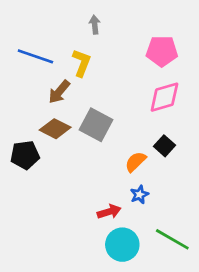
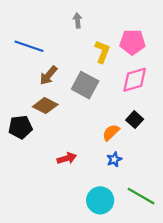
yellow L-shape: (82, 63) -> (102, 52), moved
gray square: (96, 125) -> (85, 85), moved
red arrow: (109, 212) -> (67, 158), moved

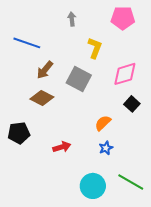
pink pentagon: (132, 42) -> (123, 18), moved
black square: (135, 120) -> (132, 104), moved
black pentagon: (20, 127) -> (19, 133), moved

